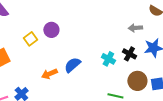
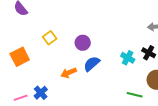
purple circle: (51, 30) -> (83, 43), moved

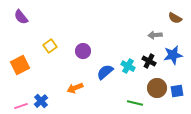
blue semicircle: (92, 64) -> (105, 72), moved
orange arrow: (69, 73) -> (75, 88), moved

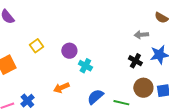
cyan cross: (128, 66) -> (85, 66), moved
blue semicircle: (105, 72) -> (95, 97), moved

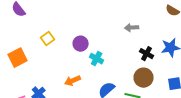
gray arrow: (141, 35) -> (132, 28), moved
brown circle: (143, 88) -> (144, 78), moved

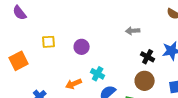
yellow square: (48, 39) -> (49, 42), turned 32
cyan cross: (97, 59) -> (98, 74), moved

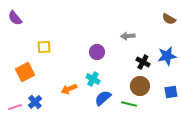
purple circle: (82, 47) -> (97, 52), moved
orange square: (19, 61) -> (25, 72), moved

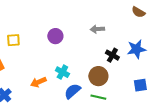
purple circle: (97, 52) -> (55, 36), moved
brown circle: (140, 86) -> (98, 76), moved

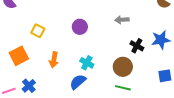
yellow square: (13, 40) -> (38, 31), turned 32
orange arrow: (38, 82) -> (54, 60), moved, turned -56
blue semicircle: (72, 91) -> (78, 82), moved

